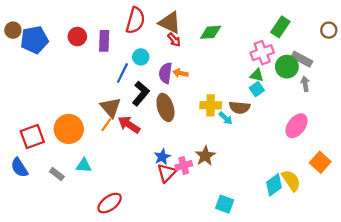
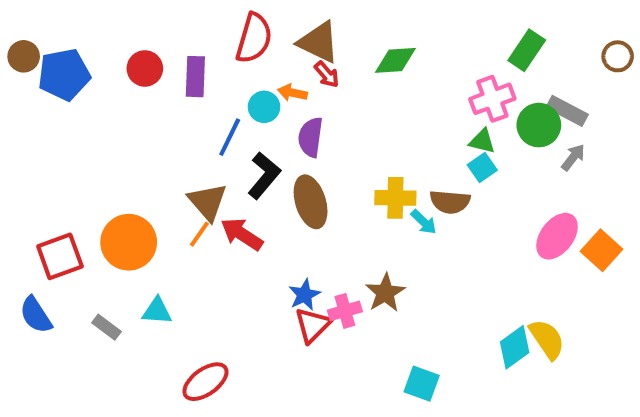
orange arrow: (181, 73) -> (292, 93), moved
gray arrow: (305, 84) -> (573, 157), turned 48
orange square: (320, 162) -> (601, 250), moved

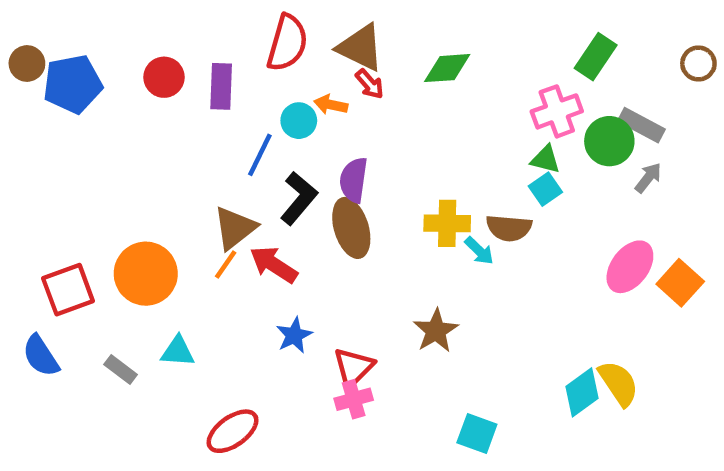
purple semicircle: (311, 137) -> (354, 180), moved
brown triangle: (207, 202) -> (235, 228), turned 33
blue star: (304, 295) -> (294, 335), moved
pink cross: (345, 311) -> (354, 399), moved

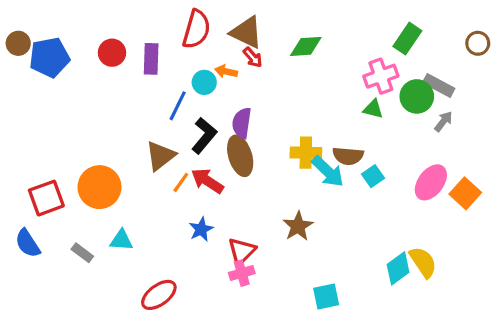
cyan square: (545, 189) -> (373, 176), moved
cyan arrow: (479, 251) -> (328, 171), size x1.6
orange line: (226, 264) -> (181, 182), moved
red arrow: (274, 264) -> (207, 181), moved
cyan square: (477, 433) -> (326, 296), turned -32

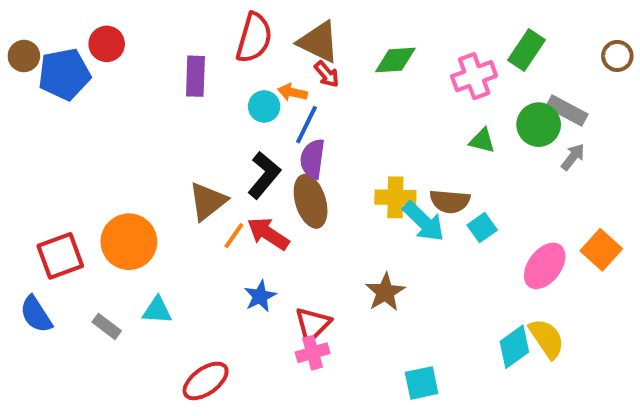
red circle: (112, 53) -> (107, 44), moved
pink cross: (381, 76) -> (474, 76), moved
blue line: (178, 106) -> (306, 125), moved
pink ellipse: (431, 182) -> (545, 266), moved

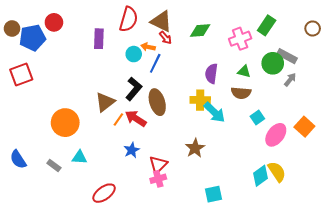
purple semicircle: (313, 159) -> (211, 73), moved
brown semicircle: (450, 201) -> (241, 93), moved
cyan square: (482, 228) -> (257, 117), moved
red square: (60, 256) -> (21, 75), moved

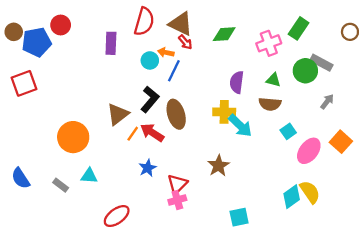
gray arrow: (290, 80) -> (327, 102), moved

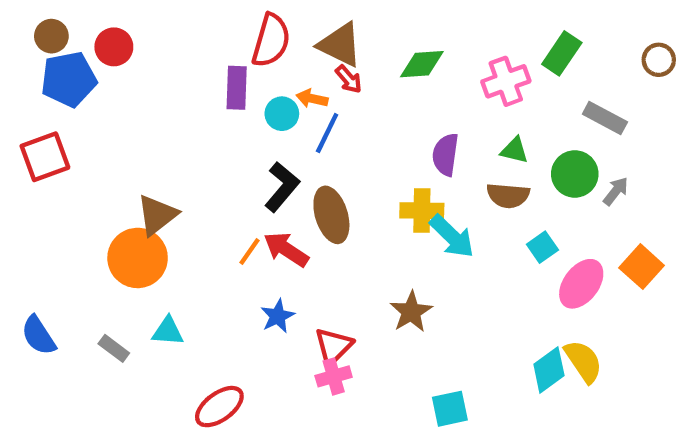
brown circle: (14, 32) -> (51, 36), moved
purple rectangle: (111, 43) -> (237, 88), moved
green circle: (305, 71) -> (575, 174), moved
brown triangle: (118, 114) -> (157, 215), moved

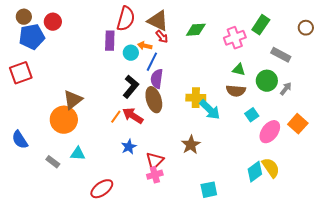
purple semicircle: (446, 155) -> (157, 79), moved
blue semicircle: (38, 335) -> (20, 140), moved

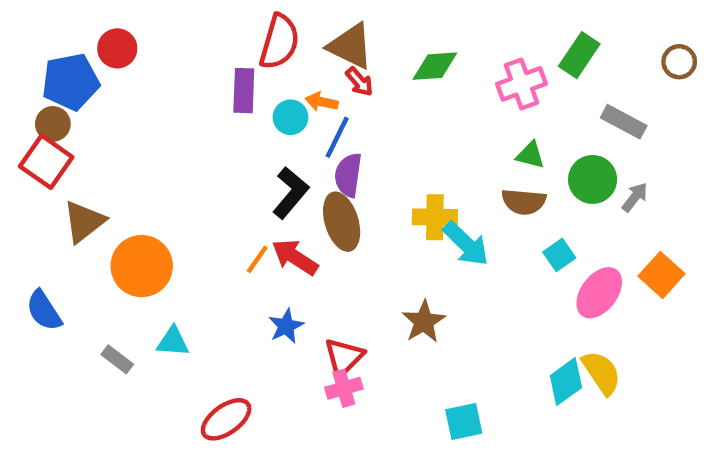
brown circle: (24, 17) -> (53, 124), moved
red square: (21, 73) -> (46, 162), turned -35
brown triangle: (73, 100) -> (84, 222), moved

